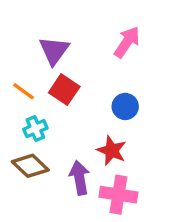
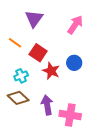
purple triangle: (54, 51) -> (34, 19), moved
orange line: (24, 91) -> (15, 43), moved
red star: (112, 151) -> (51, 71), moved

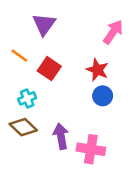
pink arrow: (75, 25) -> (113, 32), moved
blue circle: (74, 63) -> (103, 96), moved
red star: (51, 71) -> (97, 70), moved

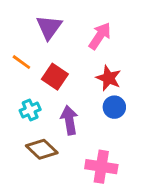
pink arrow: (113, 32) -> (100, 36), moved
brown diamond: (23, 127) -> (42, 149), moved
purple arrow: (61, 136) -> (69, 120), moved

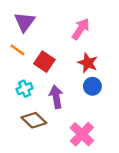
purple triangle: (49, 27) -> (25, 22), moved
pink cross: (101, 167) -> (82, 134), turned 35

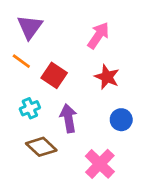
blue circle: (92, 86) -> (121, 120), moved

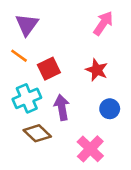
pink arrow: (98, 35) -> (103, 23), moved
red square: (54, 75) -> (49, 69), turned 30
cyan cross: (30, 108) -> (27, 98), size x1.5

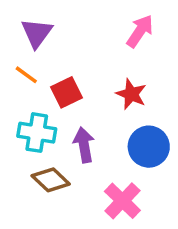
cyan cross: (27, 98) -> (37, 133), turned 32
blue circle: (110, 109) -> (149, 147), size x1.5

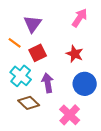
purple triangle: (37, 33) -> (33, 24), moved
cyan cross: (37, 133) -> (21, 76), turned 30

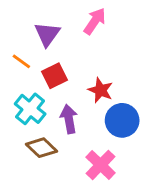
pink arrow: (80, 18) -> (95, 21), moved
red star: (75, 54) -> (101, 90), moved

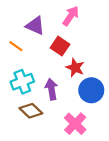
purple triangle: (47, 34) -> (35, 26), turned -42
red square: (54, 76) -> (60, 46), moved, turned -30
cyan cross: (30, 109) -> (22, 82), turned 30

